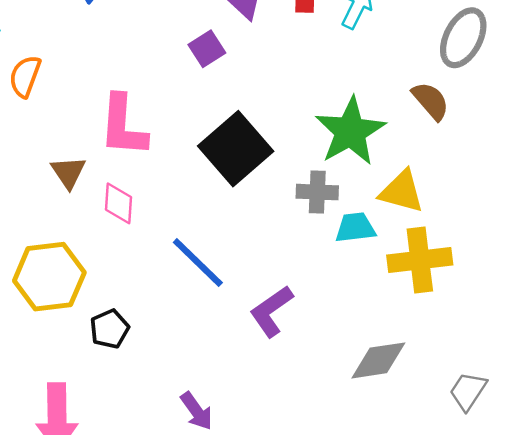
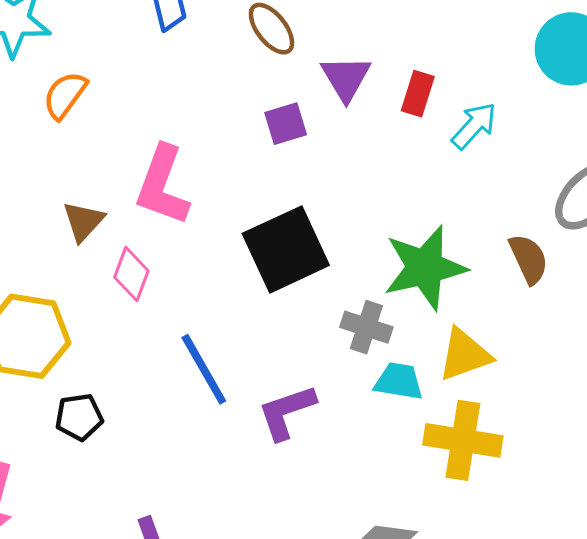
yellow triangle: (402, 192) -> (465, 355), turned -51
purple L-shape: (271, 311) -> (287, 412), moved

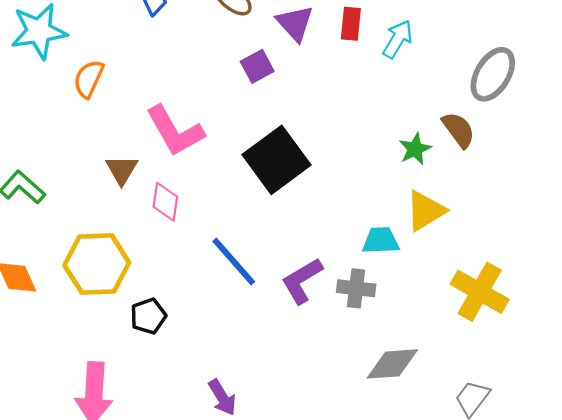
pink L-shape: (162, 185) -> (175, 131), turned -38
green star: (425, 268) -> (415, 149), moved, size x0.5
gray cross: (366, 327) -> (356, 288), moved
yellow cross: (463, 440) -> (480, 292), moved, turned 32

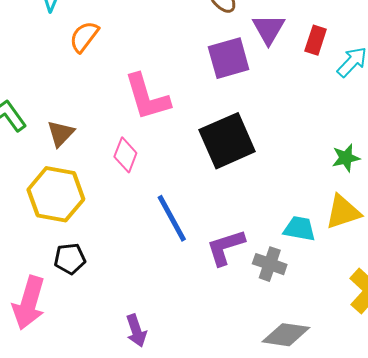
purple square: (257, 66) -> (229, 58), size x1.5
brown triangle: (122, 170) -> (61, 133), moved
black pentagon: (148, 316) -> (70, 259), moved

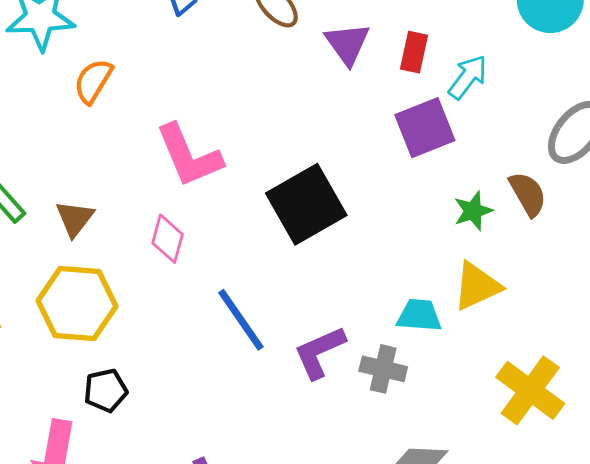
purple square: (229, 58) -> (425, 128), moved

